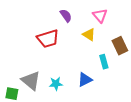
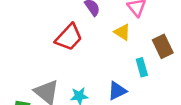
red trapezoid: (48, 39) -> (69, 37), turned -30

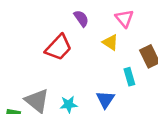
blue triangle: (117, 91) -> (105, 99), turned -30

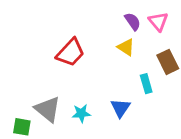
purple semicircle: (81, 18) -> (133, 21), moved
pink triangle: (124, 18) -> (158, 21), moved

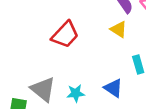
blue triangle: (121, 108) -> (113, 88), turned -30

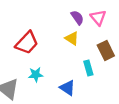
cyan star: (76, 93) -> (36, 75), moved

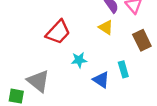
cyan rectangle: (88, 68) -> (123, 69), moved
cyan star: (36, 75) -> (79, 60), moved

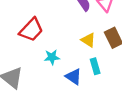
yellow triangle: (106, 27) -> (88, 40), moved

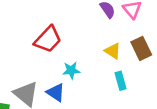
blue triangle: (74, 77) -> (56, 92), moved

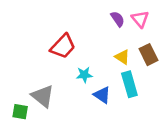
cyan rectangle: (121, 81) -> (129, 84), size x1.5
blue triangle: (56, 92) -> (102, 95), moved

